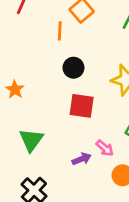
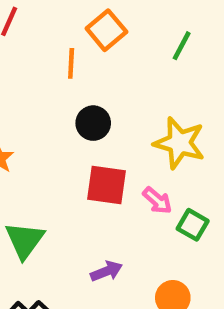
pink arrow: (105, 148) -> (157, 200), moved

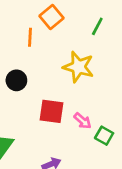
black circle: (93, 123) -> (16, 80), moved
yellow star: (179, 143) -> (78, 67), moved

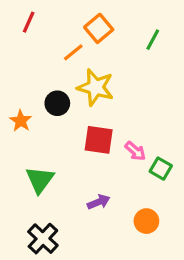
orange line: (30, 37) -> (73, 52), turned 48
yellow star: (78, 67) -> (96, 87), moved

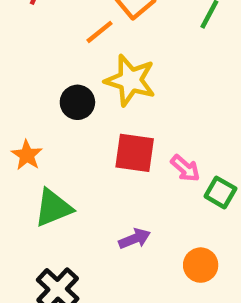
orange star: (21, 121) -> (27, 155), moved
green triangle: (40, 180) -> (53, 208), turned 32

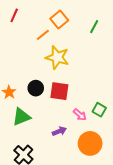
black circle: (77, 102) -> (36, 88), moved
pink arrow: (185, 168) -> (80, 115), moved
orange circle: (201, 265) -> (90, 143), size x1.5

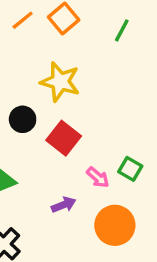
orange line: (43, 35) -> (23, 20), moved
black circle: (36, 88) -> (23, 119), moved
red square: (59, 91) -> (64, 138), turned 30

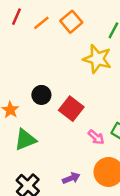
yellow star: (60, 82) -> (97, 59), moved
purple arrow: (64, 205) -> (71, 178), moved

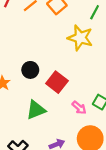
green triangle: (25, 140) -> (36, 110), moved

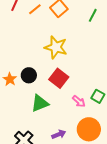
yellow star: (80, 38) -> (56, 47), moved
black circle: (30, 70) -> (29, 75), moved

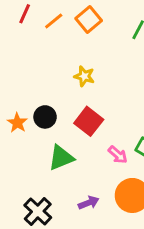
yellow star: (56, 47) -> (84, 76), size x0.6

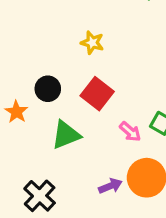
orange star: (17, 123) -> (16, 112), moved
purple arrow: (89, 203) -> (110, 186), moved

